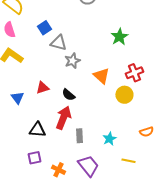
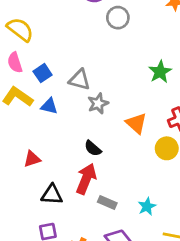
blue square: (44, 28) -> (43, 73), moved
red triangle: (42, 88) -> (32, 159), moved
blue triangle: (17, 98) -> (49, 106), moved, turned -40
gray rectangle: (79, 136) -> (107, 202), turned -64

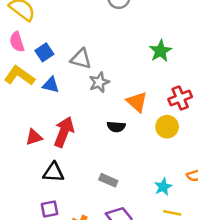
black semicircle: (93, 148) -> (116, 127), moved, turned -36
red arrow: (86, 179) -> (64, 132), moved
cyan star: (147, 206) -> (163, 187), moved

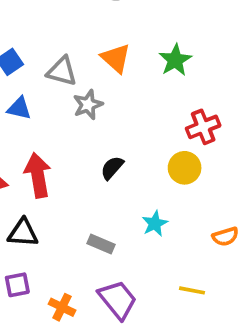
orange triangle: (137, 102) -> (116, 58), moved
black semicircle: (116, 127) -> (112, 168), turned 126
red arrow: (64, 132) -> (38, 175), turned -32
cyan star: (163, 187) -> (155, 224), moved

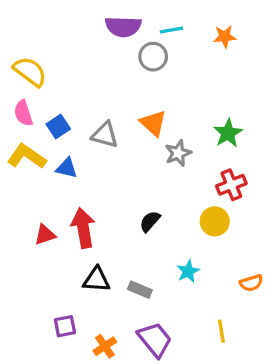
green star: (175, 60) -> (228, 133), moved
gray star: (88, 105) -> (178, 153), moved
black triangle: (23, 233) -> (97, 280), moved
yellow line: (192, 290) -> (221, 331), turned 70
orange cross: (62, 307) -> (105, 346), turned 30

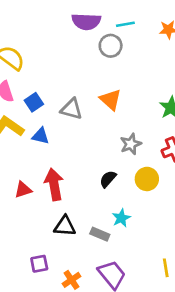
gray star: (178, 153) -> (131, 144), moved
yellow circle: (215, 221) -> (147, 179), moved
cyan star: (188, 271) -> (121, 218), moved

